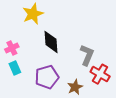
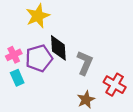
gray L-shape: (87, 55) -> (85, 63), moved
purple pentagon: (47, 77) -> (39, 58), moved

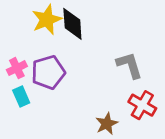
black diamond: (58, 48) -> (72, 24), moved
gray L-shape: (85, 63) -> (129, 65), moved, turned -40

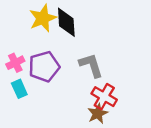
gray L-shape: (129, 65) -> (91, 65), moved
red cross: (142, 105) -> (104, 97), moved

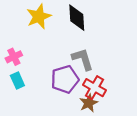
black diamond: (66, 22) -> (77, 18), moved
purple pentagon: (44, 67) -> (65, 79), moved

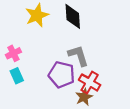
purple pentagon: (65, 79) -> (62, 75), turned 30

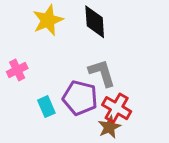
cyan rectangle: (17, 76) -> (46, 107), moved

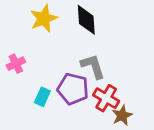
cyan rectangle: (46, 107) -> (42, 97), turned 48
brown star: (109, 127) -> (122, 115), moved

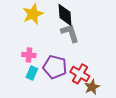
pink cross: (16, 64) -> (29, 55), moved, turned 32
gray L-shape: (93, 66) -> (70, 33), moved

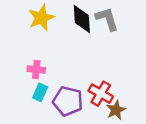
gray L-shape: (70, 33) -> (107, 19), moved
purple pentagon: (55, 67) -> (68, 101), moved

